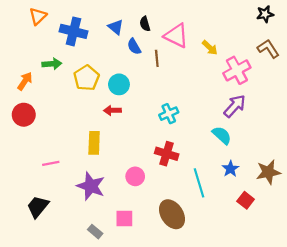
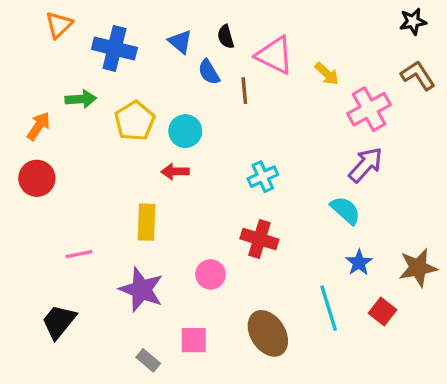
cyan line: (199, 183) -> (329, 308), moved

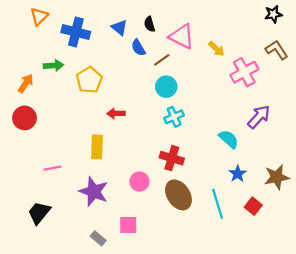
brown line: (244, 91) -> (162, 60), turned 60
cyan circle: (185, 131) -> (166, 87), moved
purple arrow: (366, 165) -> (259, 117), moved
brown ellipse: (268, 333) -> (178, 195), moved

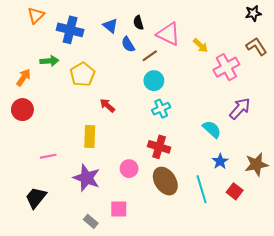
red arrow: (116, 113) -> (107, 105), turned 42

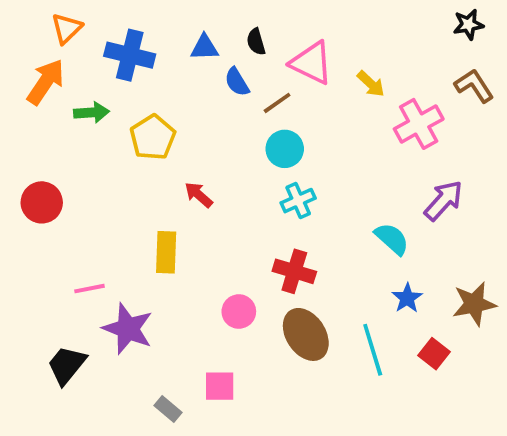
blue triangle: (110, 26) -> (204, 47), turned -42
orange arrow: (23, 77) -> (46, 82), moved, size x1.4
purple star: (87, 178) -> (128, 329), moved

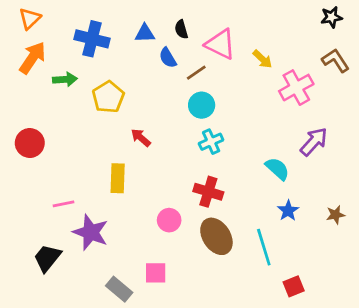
orange triangle: (67, 28) -> (30, 19), moved
brown star: (474, 304) -> (336, 215), size x0.6
red square: (434, 354) -> (294, 286), moved, turned 30
gray rectangle: (168, 409) -> (119, 289), size x1.4

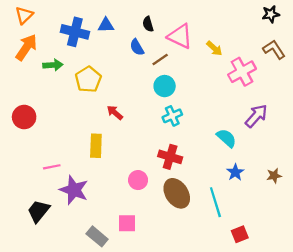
blue triangle: (145, 33) -> (106, 25), moved

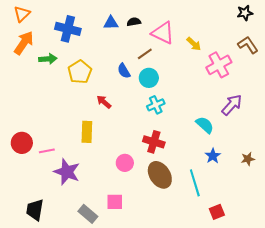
black semicircle: (148, 24) -> (134, 22), turned 96
blue triangle: (106, 25) -> (111, 23), moved
blue semicircle: (137, 47) -> (124, 71), moved
red circle: (24, 117) -> (22, 143), moved
black trapezoid: (38, 211) -> (35, 210), moved, turned -30

